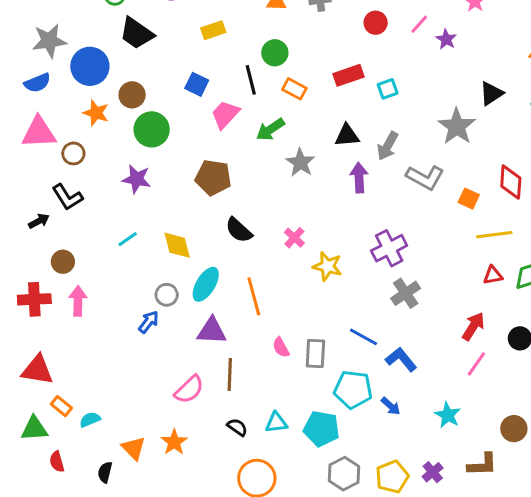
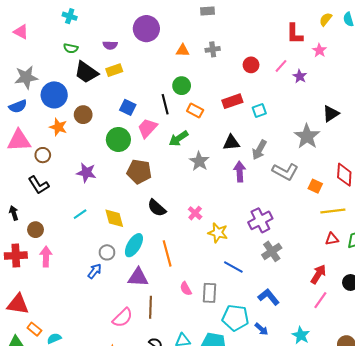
yellow rectangle: (213, 30) -> (114, 70), moved
green circle: (152, 129) -> (118, 140), moved
black arrow: (39, 221) -> (14, 213), moved, turned -80
blue line: (364, 337) -> (233, 267), moved

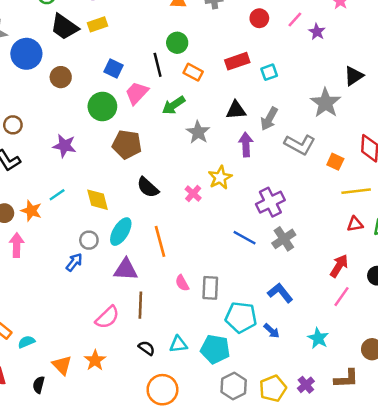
orange star: (58, 127) -> (31, 211), moved
yellow star: (218, 233) -> (220, 178), moved, turned 30
blue line: (233, 267) -> (245, 238), moved

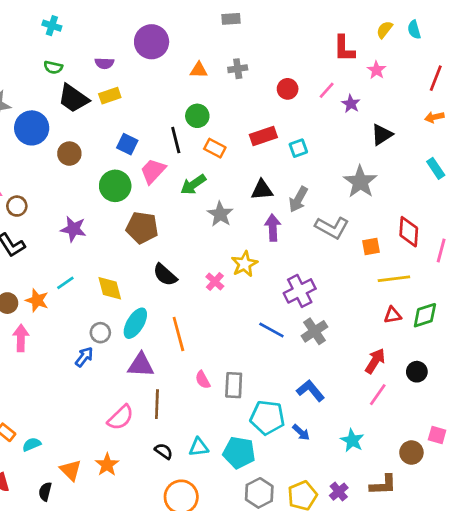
black triangle: (354, 76) -> (382, 135), moved
orange square: (335, 162) -> (371, 246), turned -35

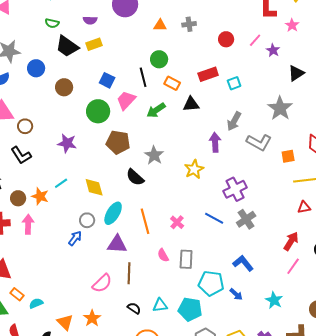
blue circle: (32, 128) -> (36, 68), size x0.7
black triangle: (262, 190) -> (191, 104), moved
gray star: (220, 214) -> (154, 155), moved
pink cross: (215, 281) -> (177, 222), moved

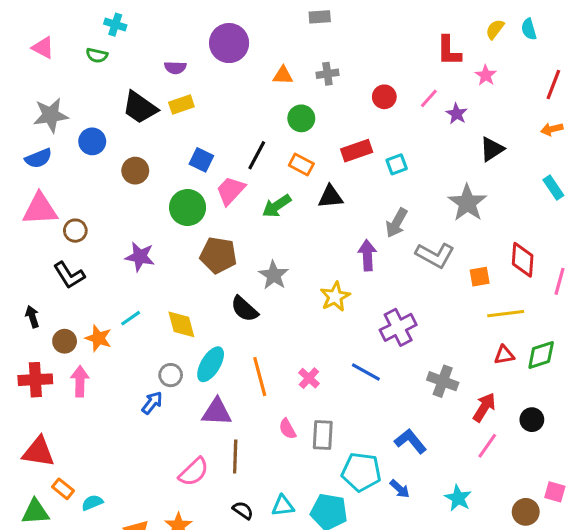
green semicircle: (52, 23) -> (97, 55), moved
green circle: (159, 59) -> (301, 118), moved
black line: (143, 77) -> (257, 155), turned 42
gray cross: (246, 219) -> (443, 381), moved, turned -36

